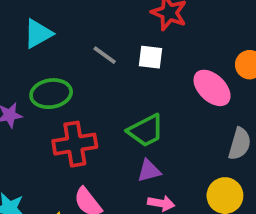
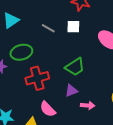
purple triangle: (149, 171) -> (71, 91), moved

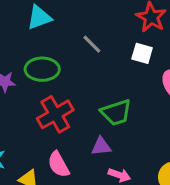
white square: (73, 27) -> (142, 53), moved
red cross: (37, 78) -> (55, 114), turned -30

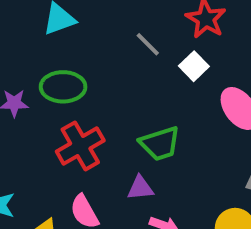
gray line: (92, 44) -> (148, 44), moved
white square: (142, 53) -> (194, 66), turned 30

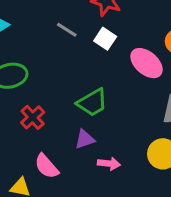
red cross: (80, 146) -> (33, 117), size x0.7

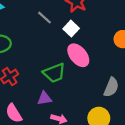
pink ellipse: (147, 63) -> (78, 55), moved

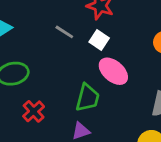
green trapezoid: (54, 73) -> (88, 98), turned -45

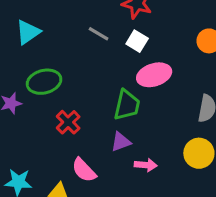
pink ellipse: (113, 71) -> (154, 75), turned -56

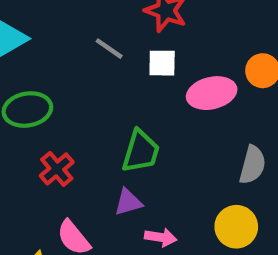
white square: (137, 41) -> (162, 63), turned -35
pink ellipse: (154, 75) -> (212, 93), moved

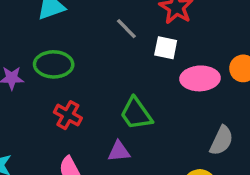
green trapezoid: (141, 151) -> (136, 114), turned 117
red cross: (57, 169) -> (68, 115), turned -32

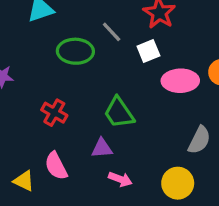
white square: (166, 48) -> (148, 51), turned -35
green ellipse: (54, 64) -> (75, 51), moved

